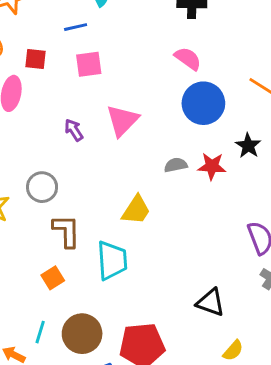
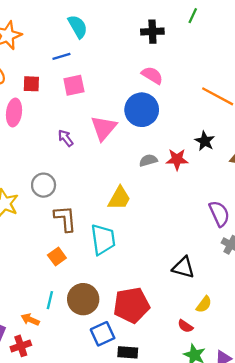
blue circle: (203, 103) -> (142, 110), moved

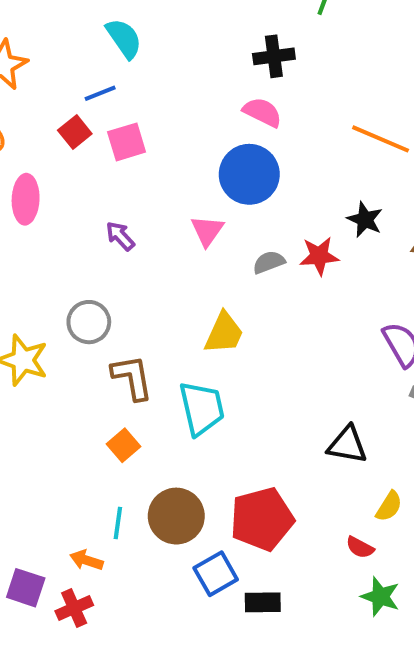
black cross: (152, 32) -> (274, 56), moved
red square: (31, 84) -> (75, 132), moved, turned -36
pink triangle: (104, 128) -> (207, 231), moved, size x0.7

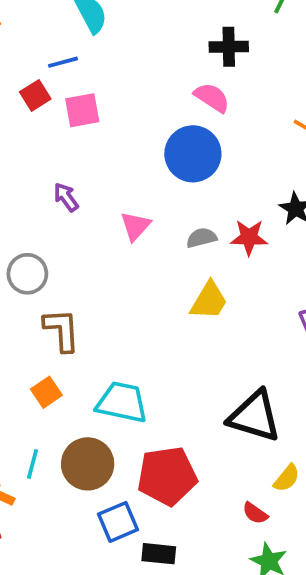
pink triangle: (207, 231) -> (135, 226), moved
yellow trapezoid: (224, 333) -> (209, 301), moved
cyan trapezoid: (202, 408) -> (122, 402), moved, turned -72
black triangle: (347, 445) -> (255, 416), size x1.4

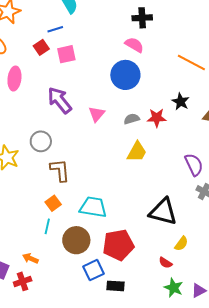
purple arrow: (66, 197) -> (60, 100), size x1.8
cyan line: (33, 464) -> (47, 226), moved

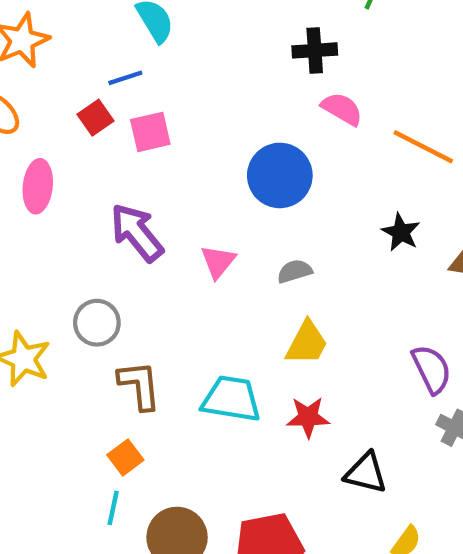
pink semicircle: (134, 45) -> (342, 109), moved
red star: (157, 118) -> (308, 417), moved
cyan trapezoid: (93, 207) -> (231, 399), moved
black triangle: (163, 212) -> (366, 473), size x0.7

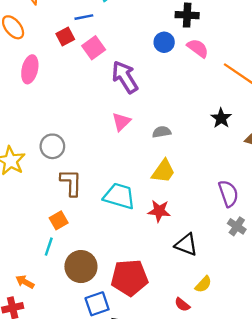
pink square: (150, 132) -> (94, 48), turned -30
blue circle: (280, 175) -> (164, 42), moved, size x0.6
purple arrow: (137, 233) -> (125, 77), moved

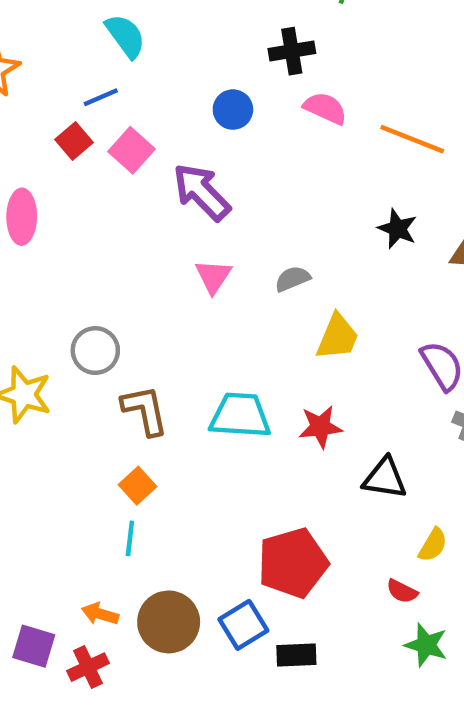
blue circle: (164, 42) -> (233, 110), moved
yellow trapezoid: (163, 171) -> (337, 337), moved
brown circle: (81, 267) -> (169, 622), moved

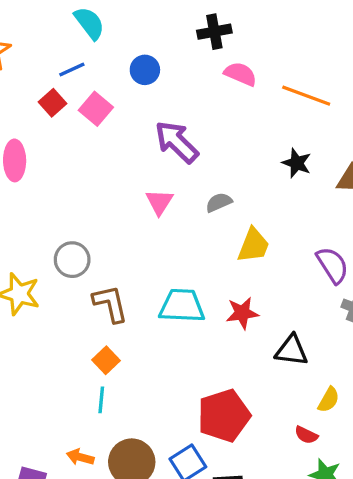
blue circle: (233, 110) -> (145, 70), moved
purple arrow: (202, 192) -> (177, 142), moved

